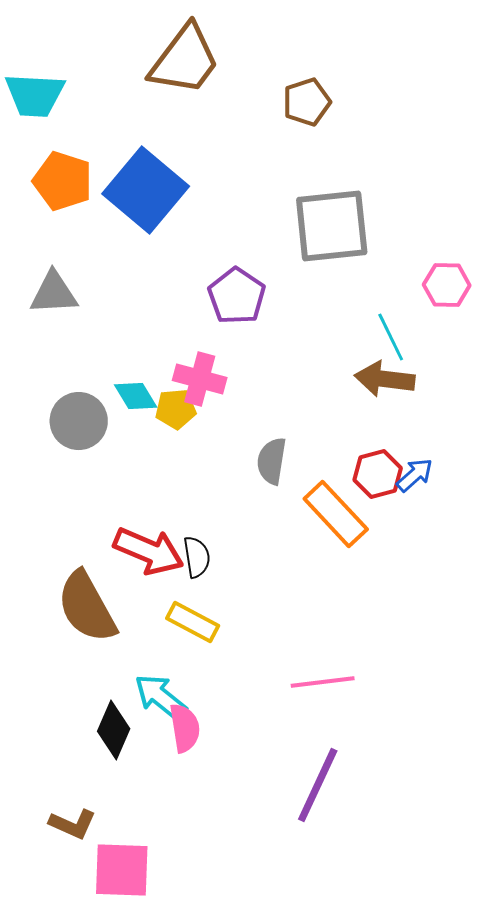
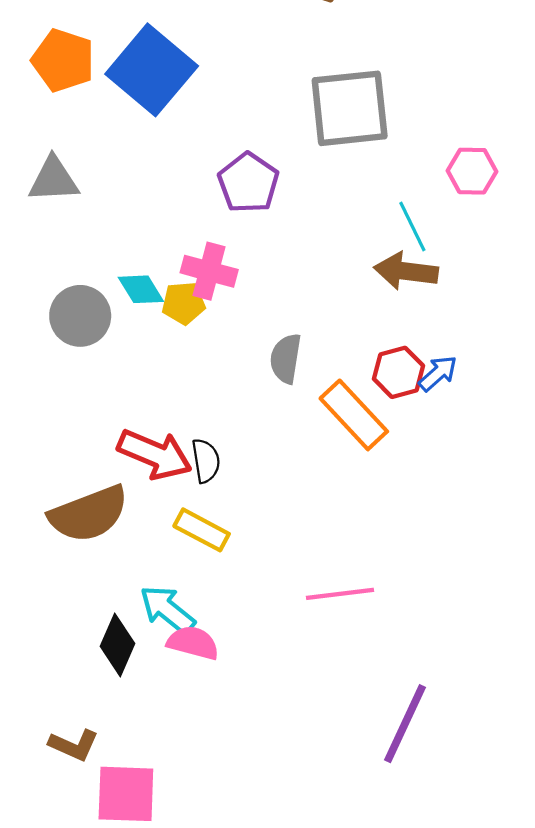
brown semicircle: (87, 607) -> (89, 514), turned -82
pink semicircle: (185, 728) -> (193, 643), turned -66
purple line: (318, 785) -> (405, 724), moved

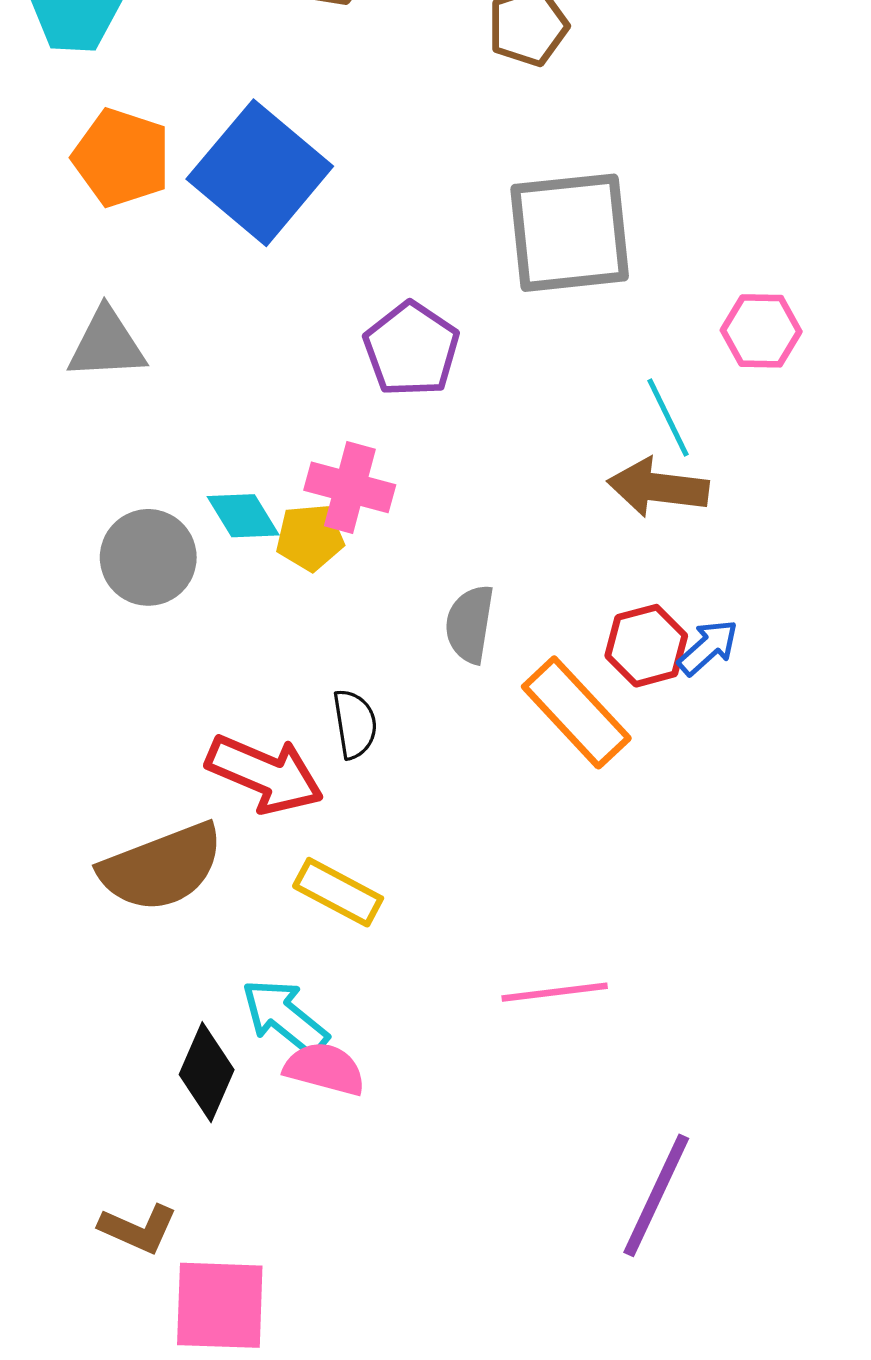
black semicircle: (206, 461) -> (355, 724), moved

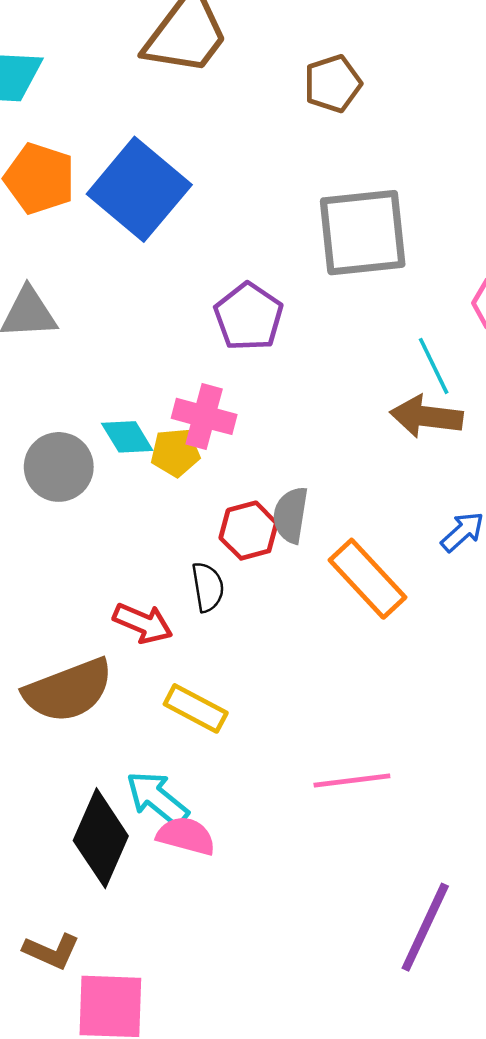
red hexagon: (646, 646) -> (249, 531), moved
red arrow: (265, 774) -> (143, 623), size x0.7
black diamond: (207, 1072) -> (101, 838), size x1.4

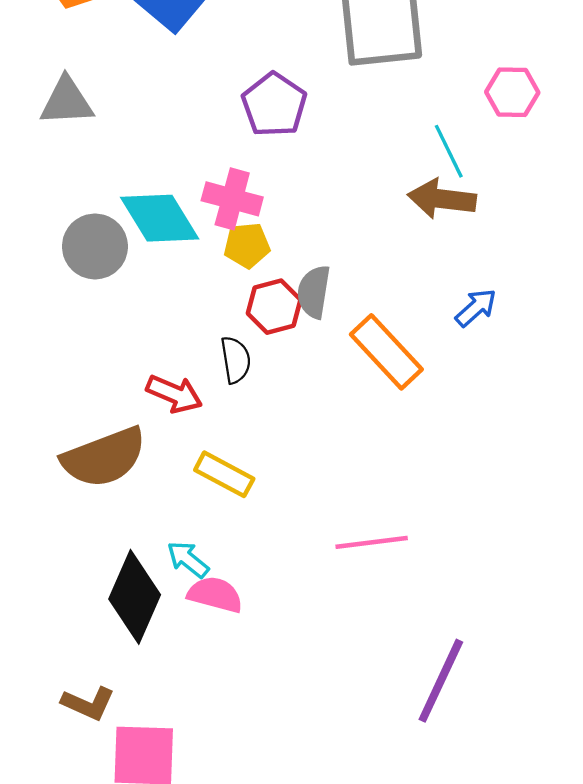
cyan diamond: (127, 437) -> (160, 218), size x1.6
yellow pentagon: (175, 452) -> (247, 245), moved
cyan arrow: (157, 799) -> (188, 559), size x0.7

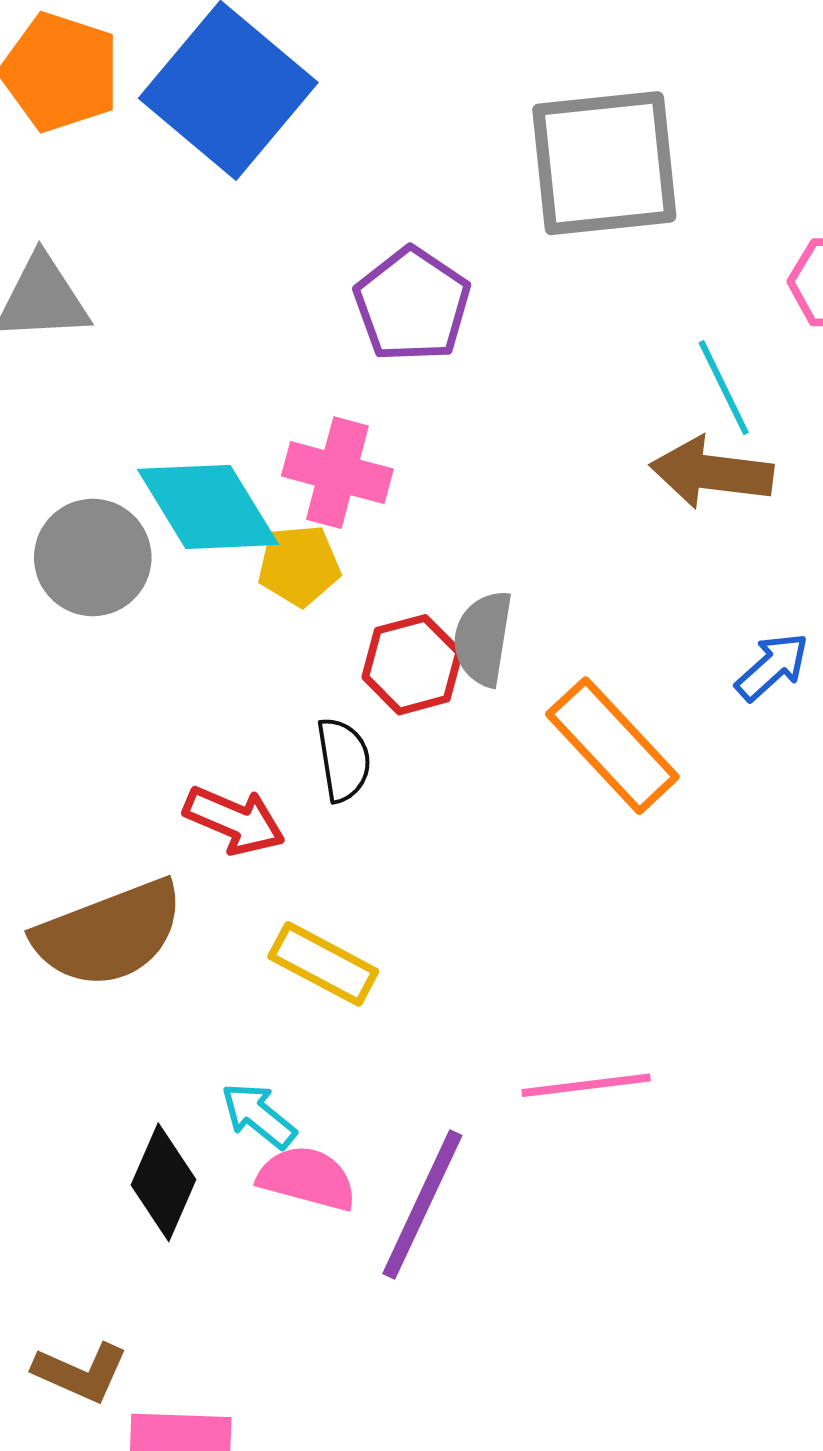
yellow pentagon: (247, 245) -> (299, 566), moved
black diamond: (135, 597) -> (164, 1182), size x0.7
purple line: (441, 681) -> (422, 1205), moved

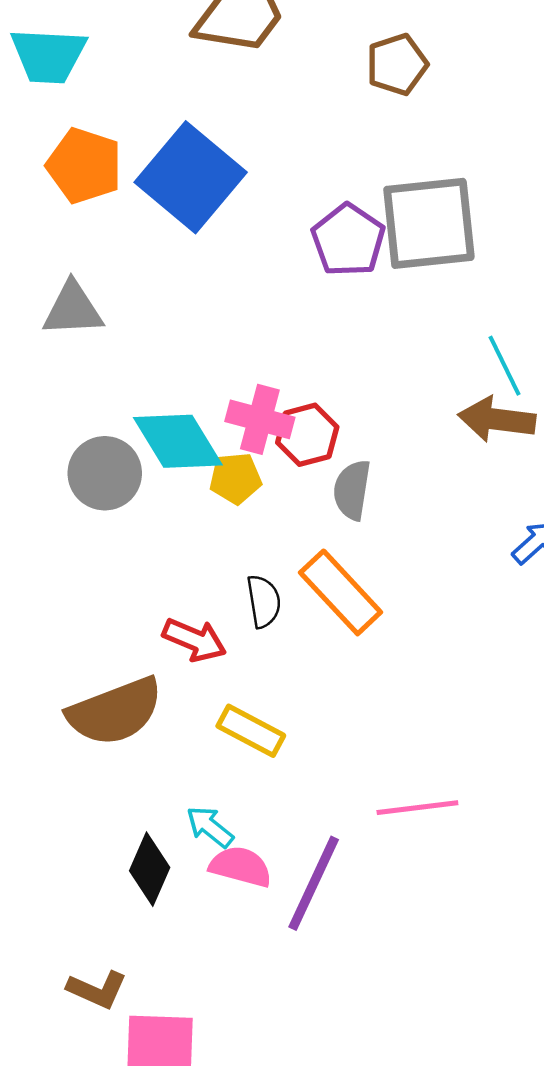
purple pentagon: (412, 305) -> (348, 240), moved
gray semicircle: (483, 638) -> (352, 490), moved
red hexagon: (412, 665) -> (307, 435), moved
orange rectangle: (612, 746) -> (341, 592), moved

